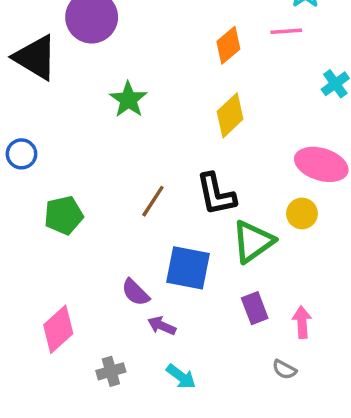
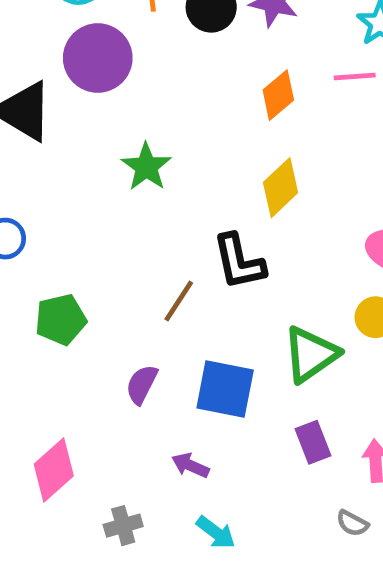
black L-shape: (216, 194) -> (239, 262), moved
purple semicircle: (135, 292) -> (142, 384), moved, turned 72

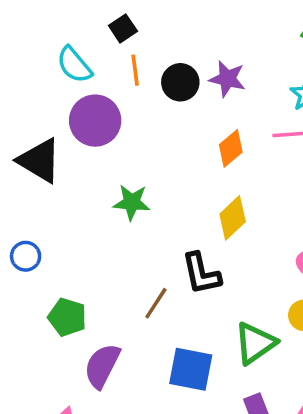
green star: (146, 167) -> (132, 202), turned -30
green pentagon: (61, 320) -> (67, 317), turned 30
purple semicircle: (142, 384) -> (102, 366), moved, size x1.5

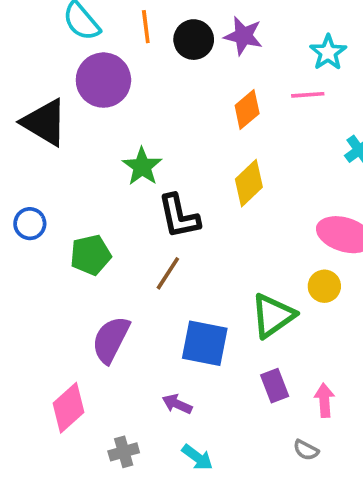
green star: (132, 202) -> (142, 167), turned 30
black L-shape: (201, 274) -> (179, 216), moved
green pentagon: (67, 317) -> (91, 255), moved, turned -30

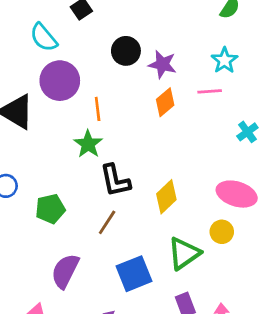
orange line: (146, 27) -> (98, 109), moved
purple star: (243, 36) -> (162, 64), moved
yellow diamond: (249, 183) -> (166, 197), moved
blue square: (205, 343) -> (134, 274), turned -33

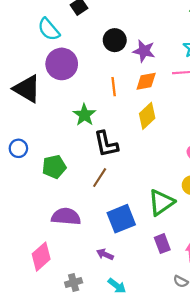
orange diamond: (165, 102) -> (146, 81), turned 30
orange line: (98, 109) -> (114, 87), moved
yellow diamond: (166, 197) -> (147, 116), moved
purple semicircle: (65, 271) -> (66, 217), turned 68

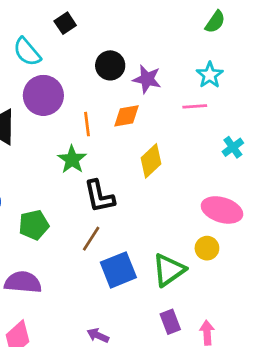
orange diamond: (146, 81) -> (127, 116), moved
orange line: (114, 87) -> (87, 124), moved
purple semicircle: (66, 217) -> (23, 282), moved
blue square: (121, 219) -> (118, 270), moved

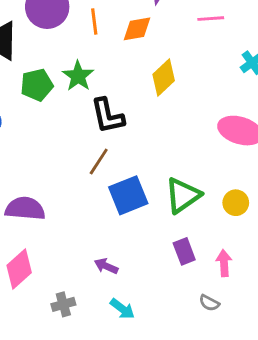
orange line: (87, 124) -> (94, 21), moved
green pentagon: (34, 225) -> (37, 85), moved
yellow circle: (207, 248) -> (236, 203), moved

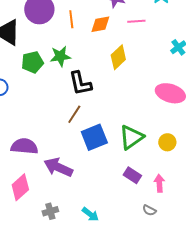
pink line: (211, 19) -> (136, 21), moved
green star: (78, 76) -> (60, 56), turned 30
purple rectangle: (184, 251) -> (132, 175), turned -36
purple arrow: (106, 266) -> (58, 167), moved, size x1.8

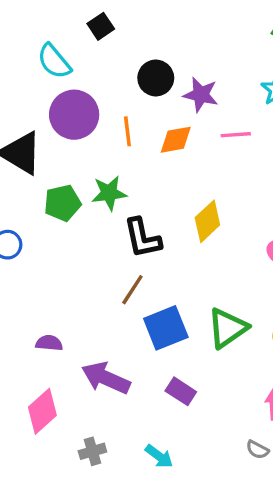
yellow diamond: (118, 57) -> (207, 221), moved
purple semicircle: (24, 146) -> (49, 343), size x0.6
purple rectangle: (132, 175) -> (181, 391), moved

